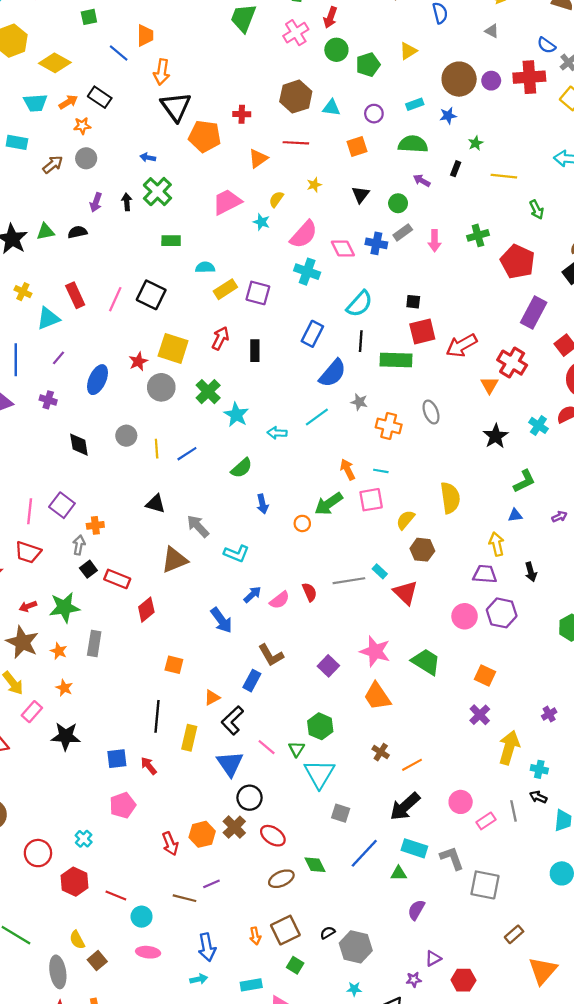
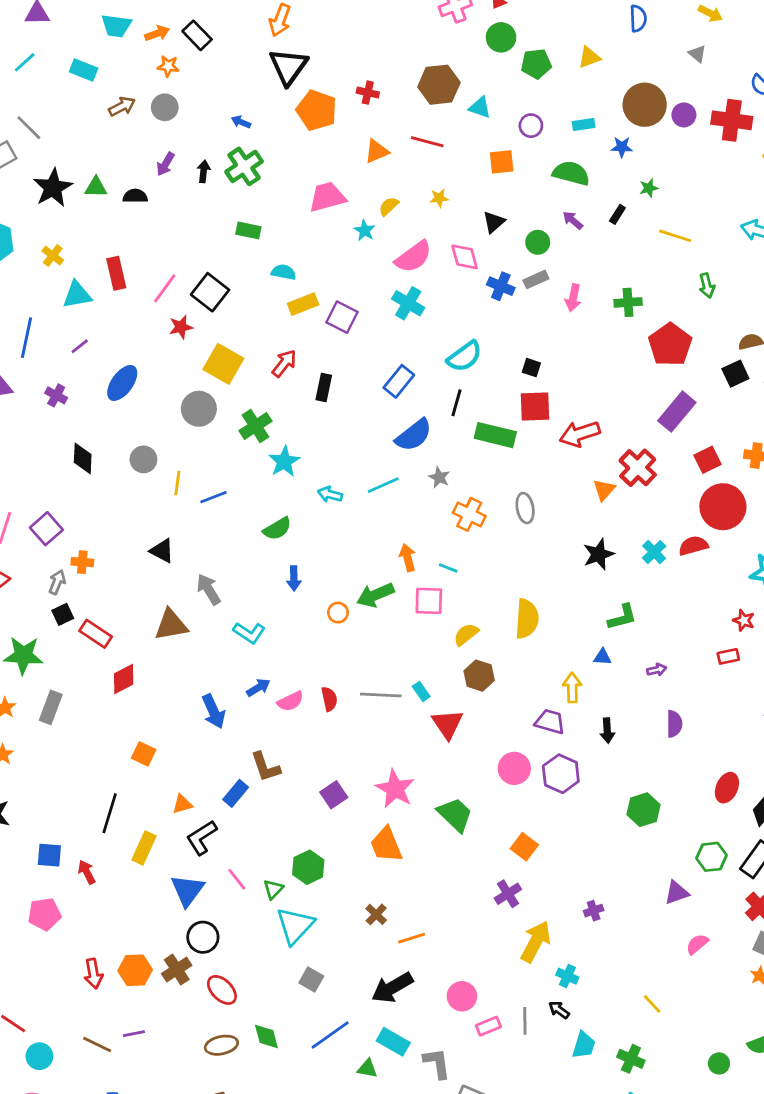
pink diamond: (343, 249) -> (465, 257), moved
red star: (138, 361) -> (181, 327), moved

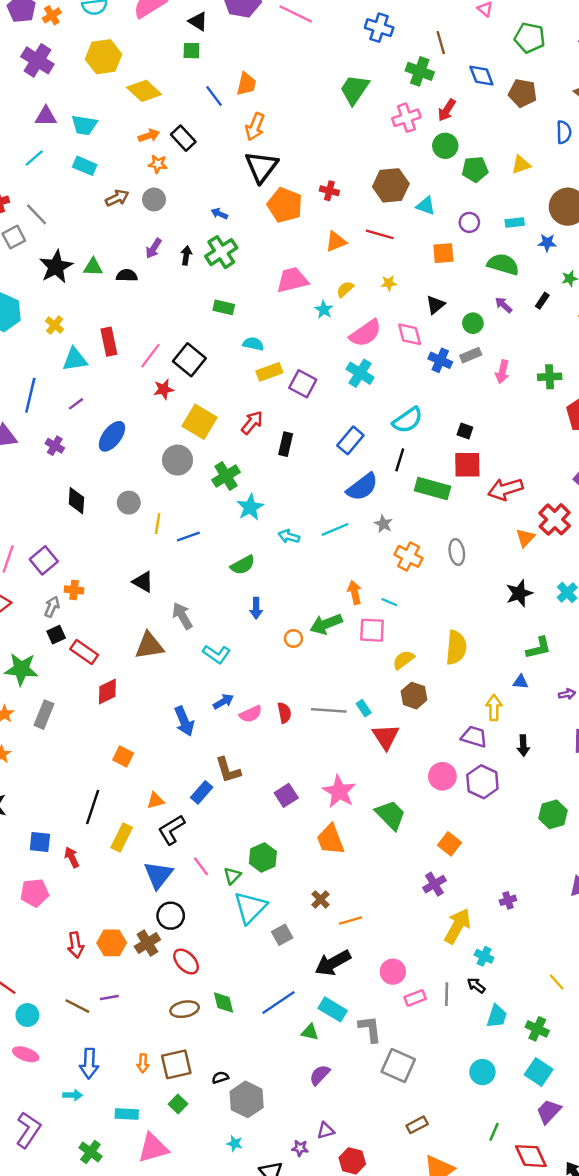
cyan trapezoid: (116, 26) -> (84, 125), moved
gray square: (311, 979) -> (282, 935), moved, turned 30

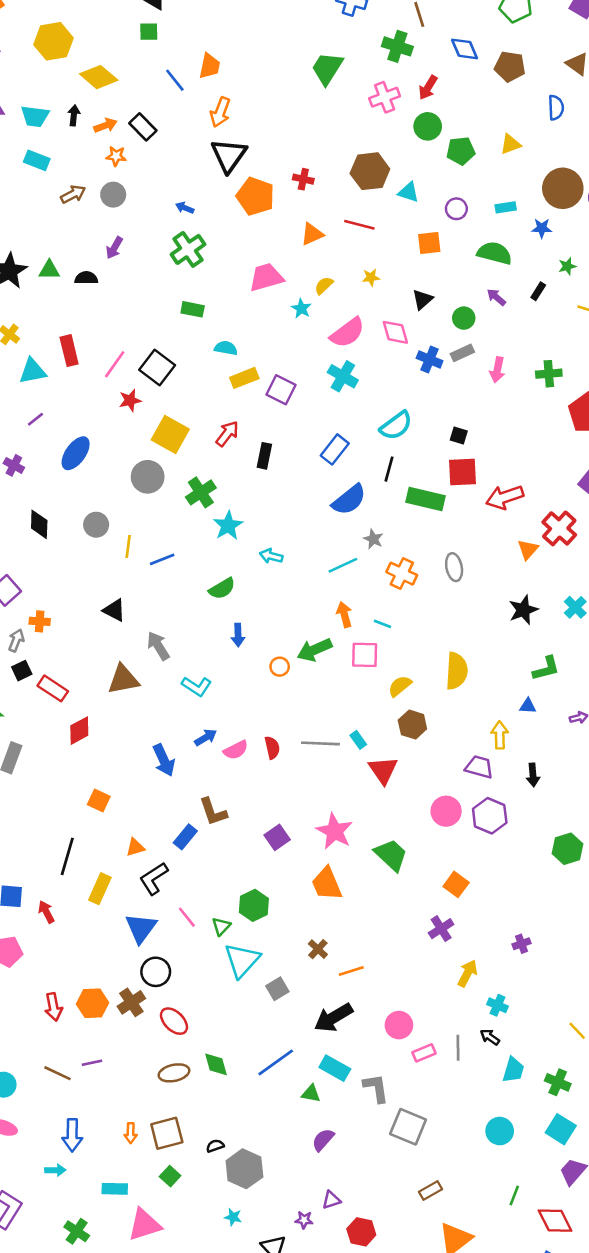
black arrow: (186, 255) -> (74, 115), moved
cyan line: (335, 529) -> (343, 565), moved
yellow arrow: (457, 926) -> (468, 973), size x0.7

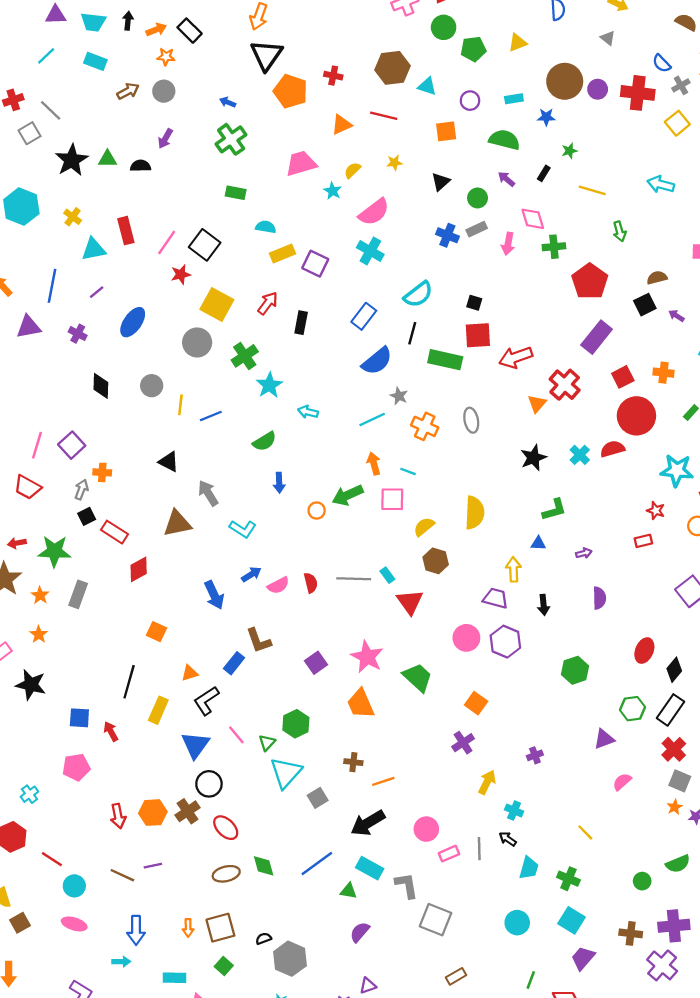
pink diamond: (395, 332) -> (533, 219), moved
brown cross: (318, 949) -> (353, 762), turned -36

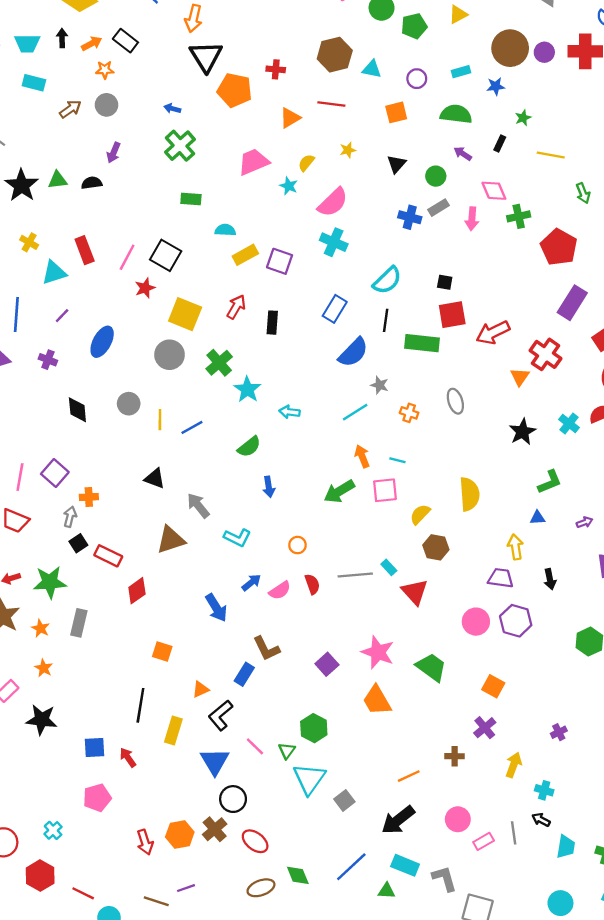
orange cross: (425, 426) -> (409, 413), size x0.7
orange circle: (317, 511) -> (297, 545), moved
brown cross: (353, 762) -> (455, 756), moved

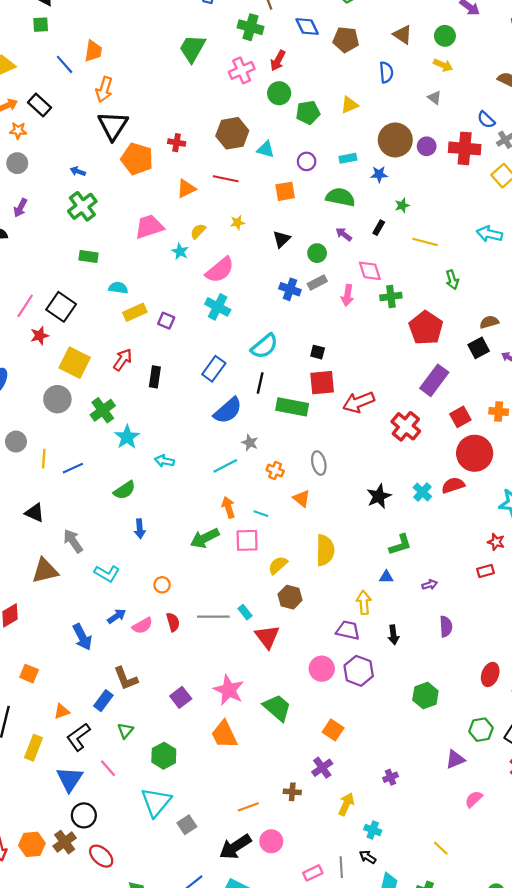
purple square: (280, 261) -> (166, 321), size x0.7
orange triangle: (520, 377) -> (302, 498), moved, turned -30
green triangle: (287, 751) -> (125, 731), moved
pink circle: (458, 819) -> (271, 841), moved

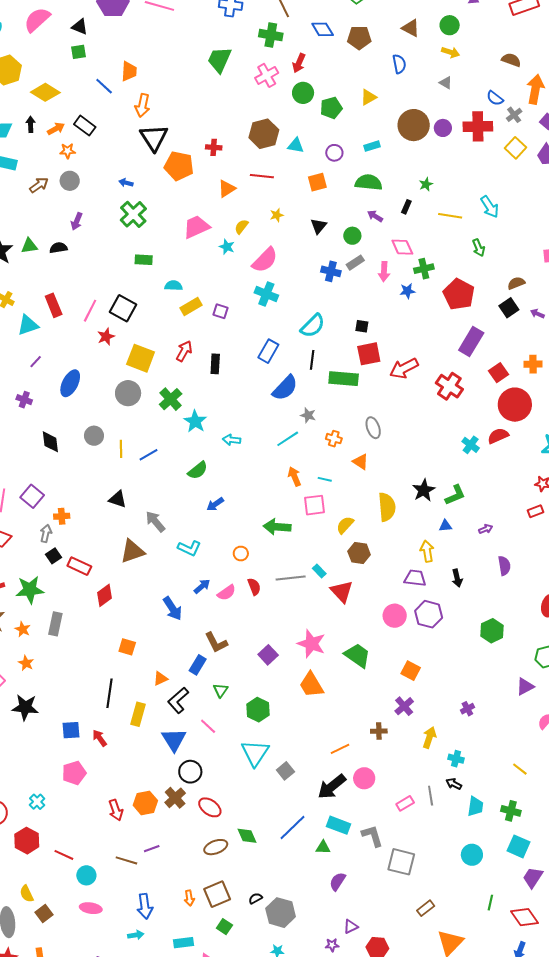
blue star: (379, 174) -> (407, 291), moved
cyan arrow: (489, 234) -> (490, 207), moved, turned -130
black star: (379, 496) -> (424, 490), moved
blue arrow: (140, 529) -> (215, 504), turned 66
green arrow: (205, 538) -> (277, 527), moved, turned 36

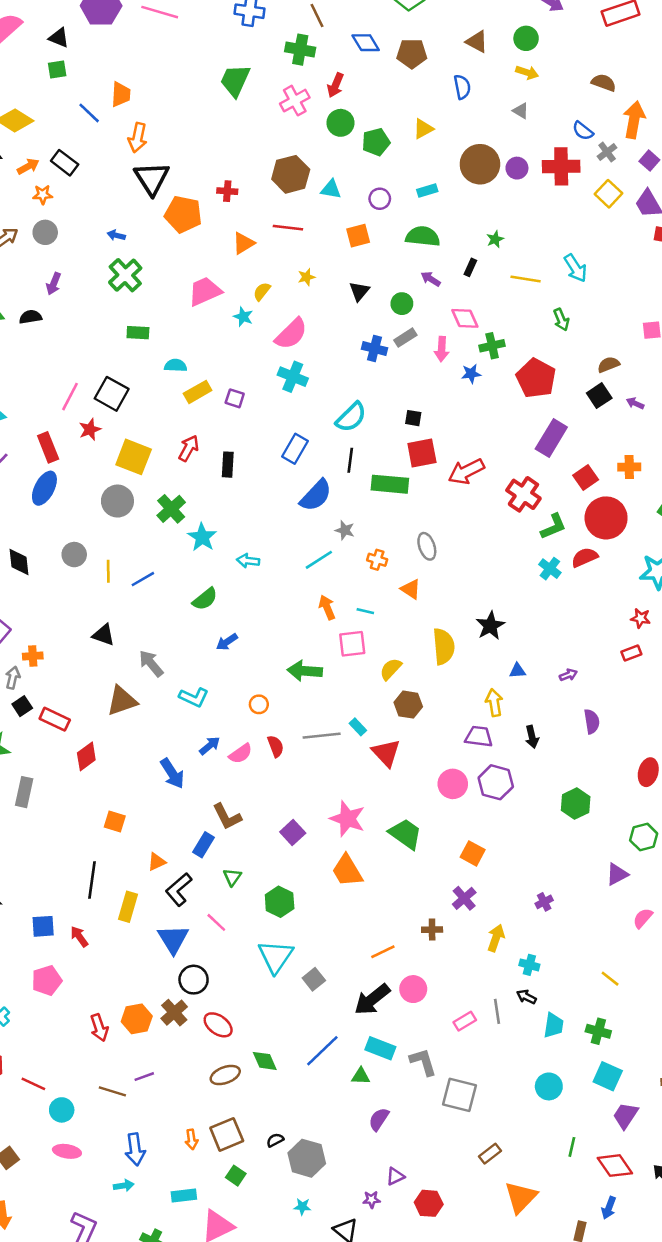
red rectangle: (54, 305) -> (48, 447), moved
green L-shape: (455, 495) -> (553, 527), moved

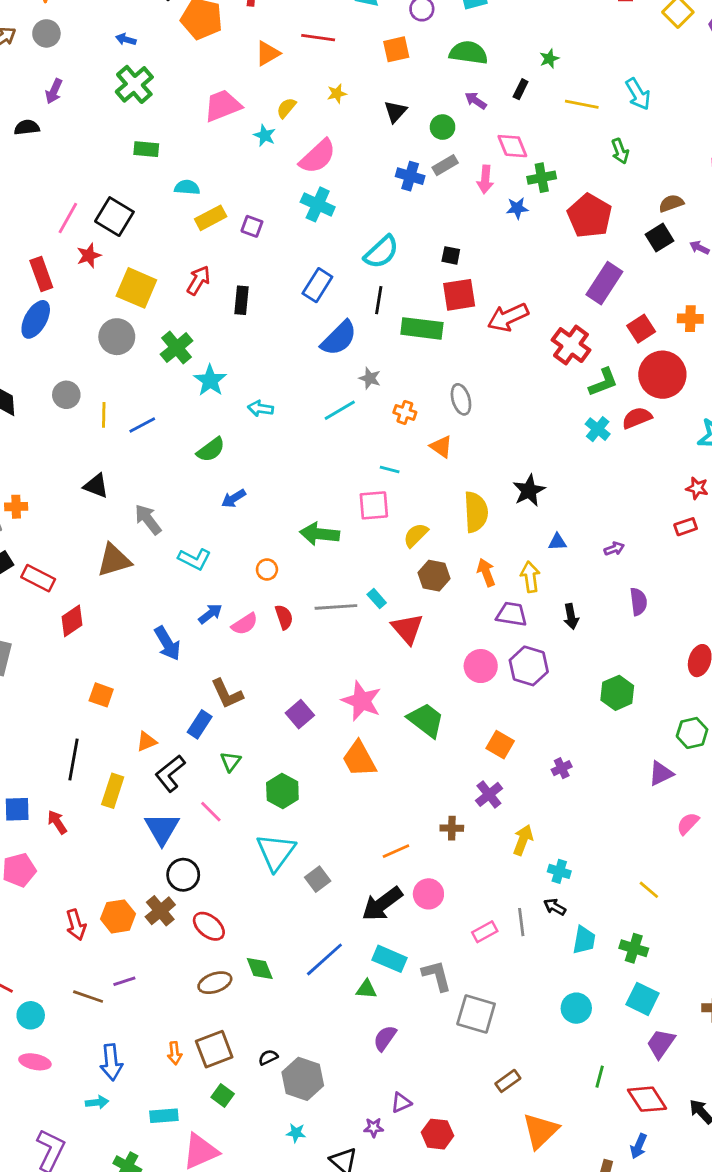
orange arrow: (327, 607) -> (486, 573), moved
purple cross: (544, 902) -> (562, 768), moved

